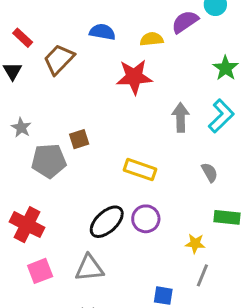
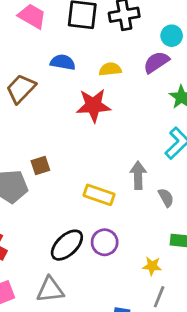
purple semicircle: (185, 22) -> (156, 62), moved
gray arrow: (181, 117) -> (138, 175), moved

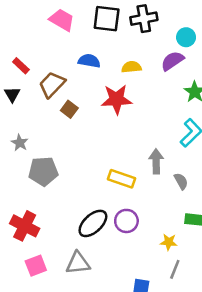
brown square: (40, 165) -> (69, 109), moved, turned -35

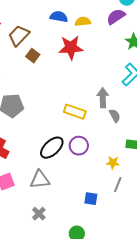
blue semicircle: (89, 61) -> (59, 17), moved
gray semicircle: (181, 181) -> (115, 116), moved

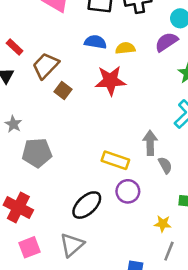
purple circle: (79, 146) -> (128, 191), moved
gray triangle: (40, 180) -> (72, 245), turned -35

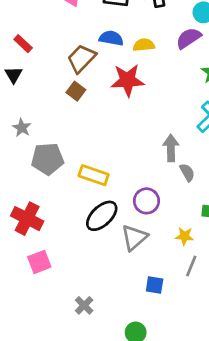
brown trapezoid: (46, 66) -> (81, 59), moved
yellow rectangle: (115, 160) -> (94, 175), moved
gray triangle: (72, 245) -> (134, 238), moved

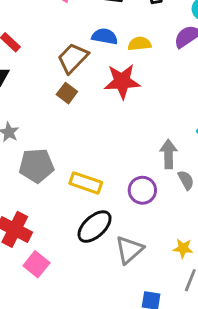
purple circle: (146, 201) -> (142, 190), moved
pink square: (39, 262) -> (36, 264), moved, turned -30

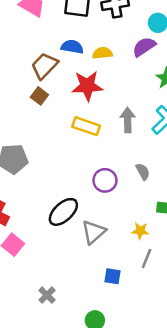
gray arrow: (169, 154) -> (128, 120), moved
yellow rectangle: (86, 183) -> (86, 126), moved

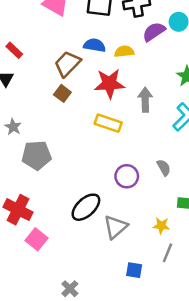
purple semicircle: (144, 47) -> (154, 32), moved
gray arrow: (128, 120) -> (145, 100), moved

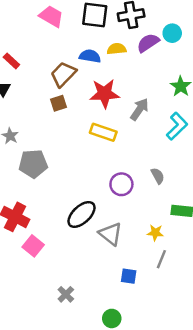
yellow semicircle: (124, 51) -> (117, 49), moved
brown square: (62, 93) -> (59, 103), turned 35
gray arrow: (145, 100) -> (140, 109), turned 35
gray triangle: (116, 227) -> (111, 234), turned -40

